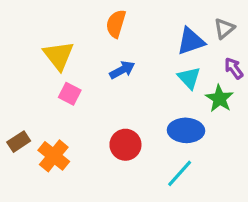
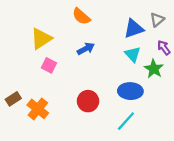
orange semicircle: (116, 24) -> (81, 16), turned -66
yellow triangle: (59, 56) -> (41, 39), turned 35

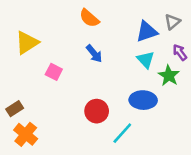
yellow triangle: (41, 39) -> (27, 43), moved
blue arrow: (86, 49) -> (94, 54), turned 78
orange cross: (38, 109) -> (26, 134), moved
cyan line: (126, 121) -> (122, 133), moved

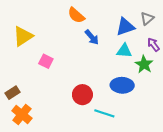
blue arrow: (94, 54) -> (92, 37), moved
cyan triangle: (146, 60) -> (124, 51), turned -42
cyan line: (122, 133) -> (104, 113), turned 66

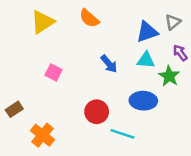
yellow triangle: (23, 36) -> (43, 22), moved
blue arrow: (92, 37) -> (109, 64), moved
orange cross: (22, 114) -> (43, 135), moved

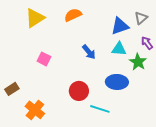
orange semicircle: (89, 18) -> (73, 15), turned 114

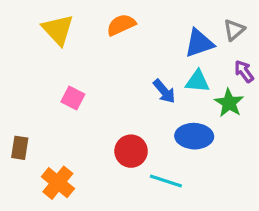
yellow triangle: (35, 18) -> (58, 30), turned -40
blue arrow: (89, 52) -> (164, 91), moved
brown rectangle: (12, 89) -> (20, 148), turned -48

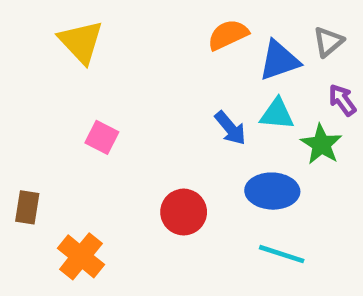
orange semicircle: (121, 25) -> (228, 35), moved
cyan line: (166, 181) -> (282, 254), moved

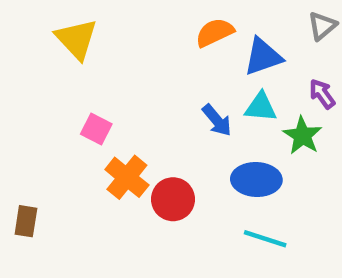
gray triangle: (328, 42) -> (322, 26), moved
brown rectangle: (27, 207) -> (26, 221), moved
orange cross: (81, 256) -> (127, 177), moved

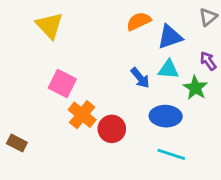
pink square: (96, 129) -> (62, 84), size x1.4
brown rectangle: (26, 221) -> (17, 143), turned -72

